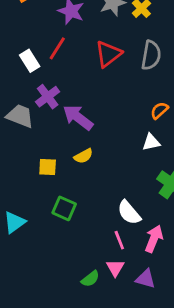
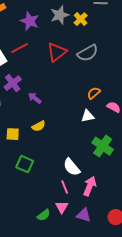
red line: (57, 48) -> (20, 48), turned 30
gray semicircle: (151, 55) -> (88, 53), turned 50
purple arrow: (78, 117) -> (35, 98), size x0.6

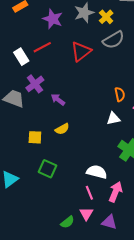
gray semicircle: (88, 53) -> (113, 40), moved
orange semicircle: (94, 93) -> (120, 94), turned 120
white semicircle: (72, 167) -> (97, 172), turned 144

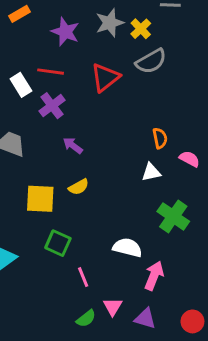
red line: (42, 47) -> (51, 72), turned 36
purple cross: (35, 84) -> (52, 106), moved
yellow square: (35, 137) -> (40, 199), size x1.5
pink line: (89, 193) -> (83, 277), moved

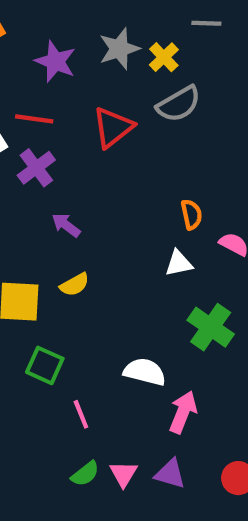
pink triangle: (113, 307) -> (123, 474), moved

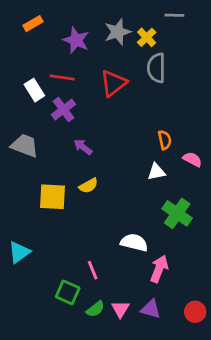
gray semicircle: (179, 104) -> (156, 68), turned 120
green square: (45, 365) -> (68, 292), moved

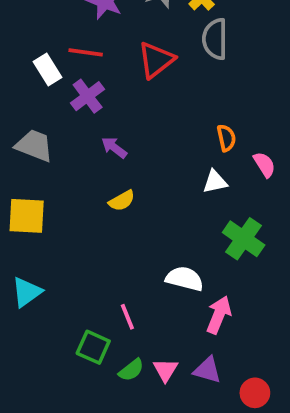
pink semicircle: (192, 159) -> (264, 165), turned 30
yellow square: (52, 197) -> (27, 216), moved
red circle: (195, 312) -> (255, 393), moved

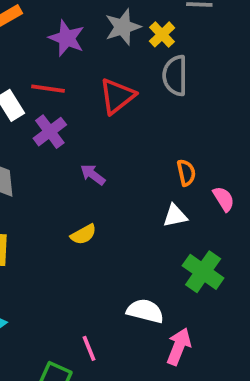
purple arrow: (114, 147) -> (93, 175), moved

